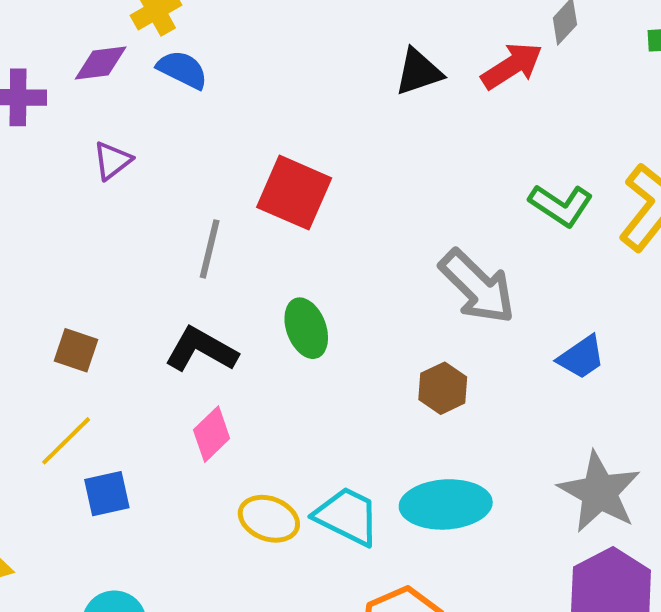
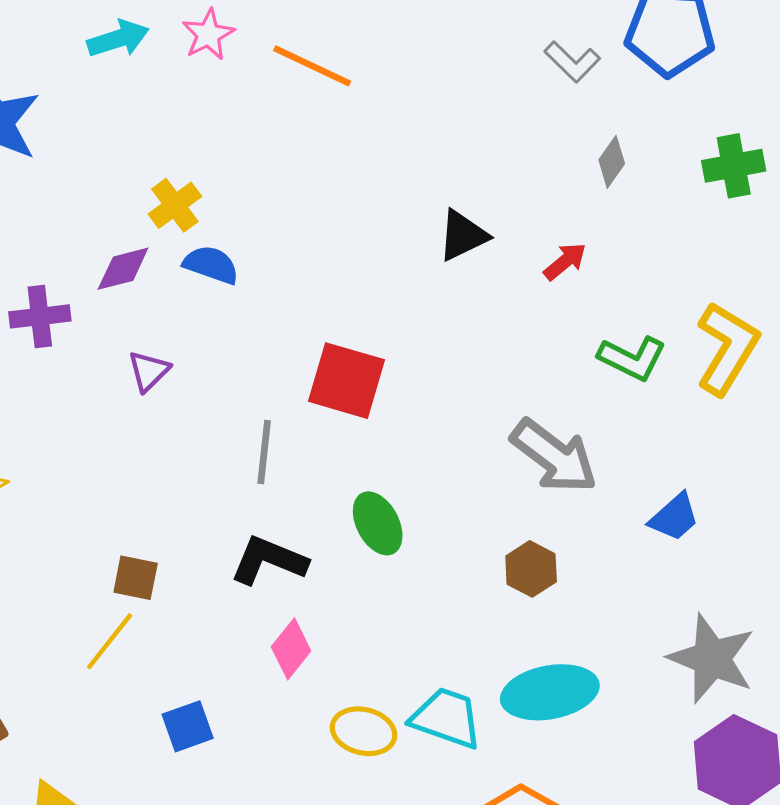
red arrow: (512, 66) -> (565, 261), moved, size x0.7
yellow line: (66, 441) -> (110, 641), moved

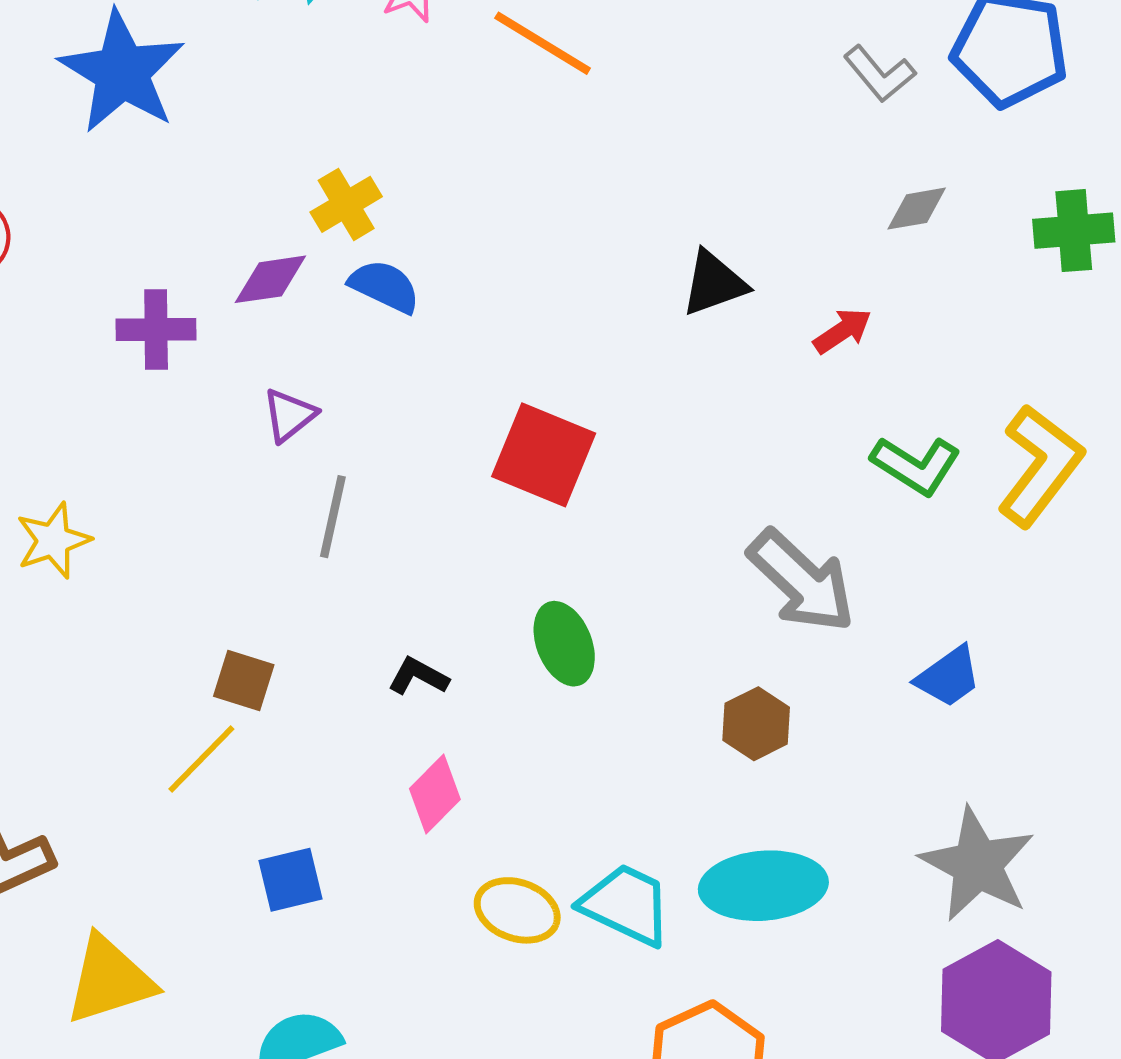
gray diamond: (612, 162) -> (917, 209), turned 39
gray line: (264, 452) -> (333, 517), moved
black L-shape: (269, 560) -> (418, 676), size x0.6

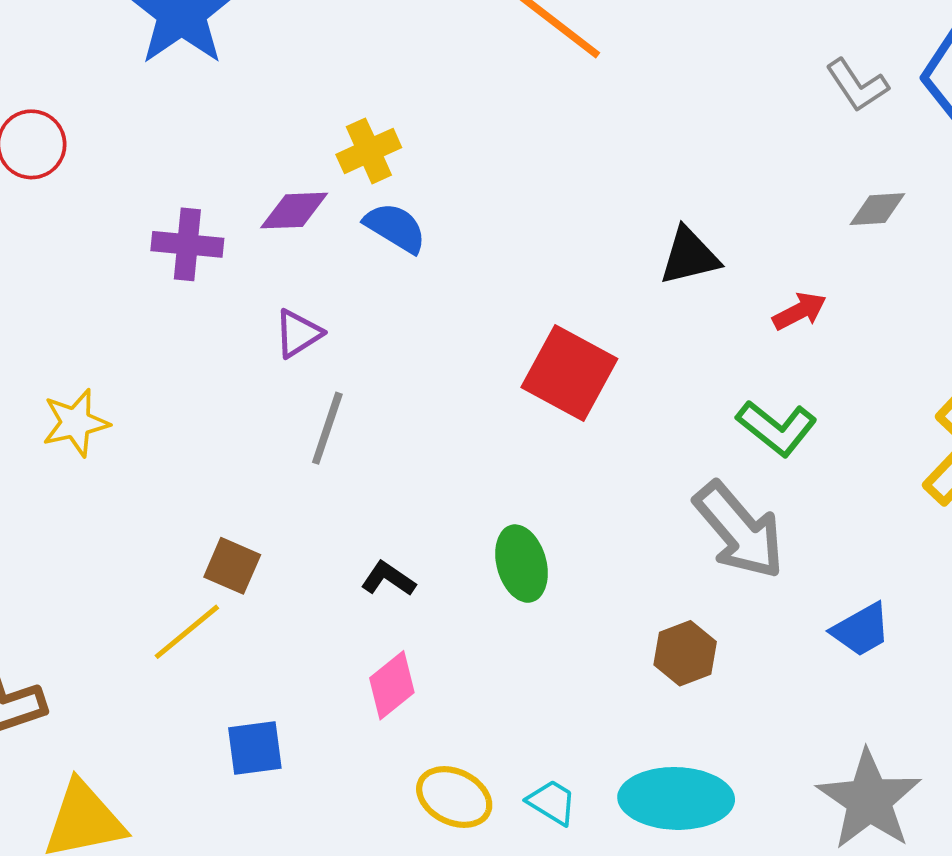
red square: (544, 455) -> (569, 373), moved
green L-shape: (916, 465) -> (777, 428), moved
cyan trapezoid: (626, 905) -> (552, 802), size x0.6

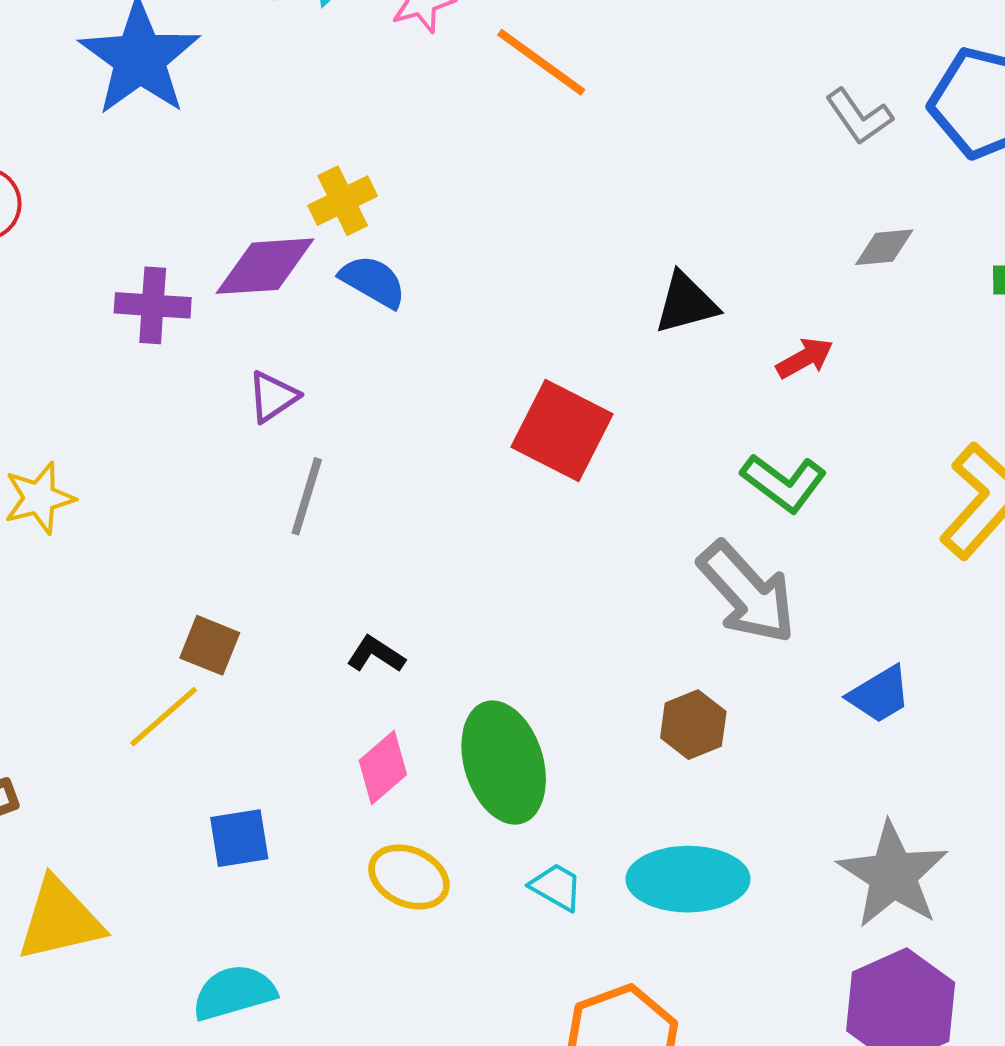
purple diamond: (294, 211) -> (265, 266), size x1.4
green ellipse: (522, 564) -> (504, 763), moved, size x1.5
yellow ellipse: (454, 797) -> (409, 877), moved

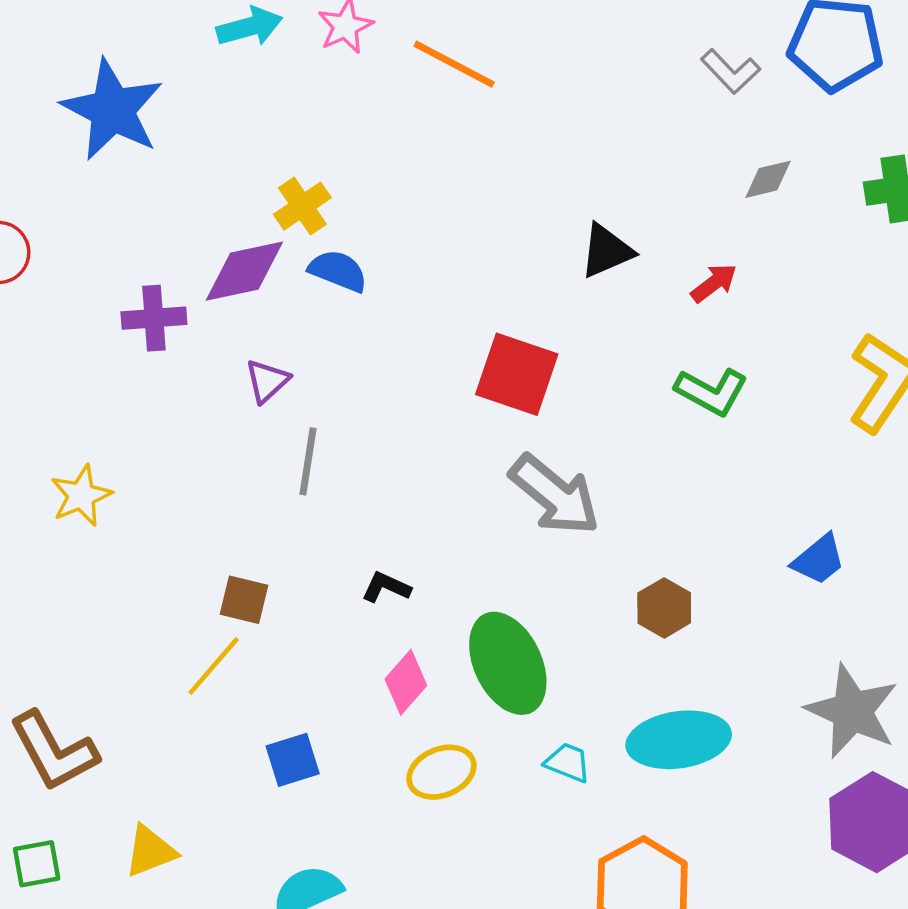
gray arrow: (747, 593) -> (555, 495), moved
yellow ellipse: (409, 877) -> (441, 772), turned -38
yellow triangle: (60, 920) -> (150, 851), size x0.7

